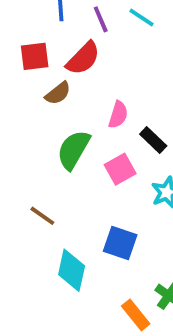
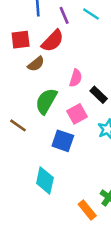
brown line: (42, 216) -> (18, 125), moved
blue square: (120, 243) -> (63, 141), moved

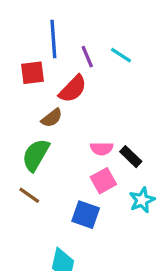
red square: (21, 40) -> (32, 73), moved
pink semicircle: (76, 78) -> (102, 149), moved, turned 72
green semicircle: (46, 101) -> (36, 155), moved

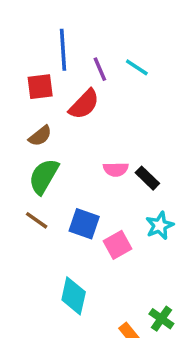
brown semicircle: (52, 118) -> (40, 136), moved
pink square: (103, 181) -> (117, 245), moved
blue square: (86, 215) -> (84, 224), moved

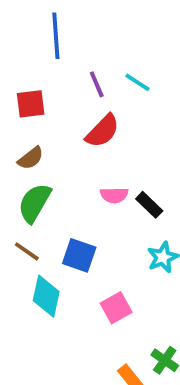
blue line: (63, 50) -> (56, 36), moved
red semicircle: (84, 104) -> (103, 131), moved
pink square: (117, 245) -> (116, 308), moved
cyan diamond: (74, 296) -> (46, 296), moved

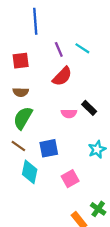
brown semicircle: (31, 158) -> (21, 92), turned 40
black rectangle: (149, 205) -> (89, 108), moved
blue square: (79, 255) -> (49, 148), turned -30

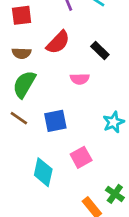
red semicircle: (62, 76) -> (58, 42), moved
black rectangle: (89, 108) -> (100, 50), moved
cyan diamond: (30, 172) -> (43, 172), moved

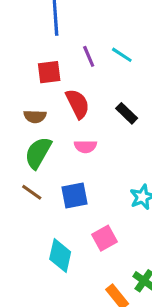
red square: (22, 15) -> (49, 72), moved
red semicircle: (58, 42) -> (78, 104), turned -70
pink semicircle: (80, 79) -> (85, 146), moved

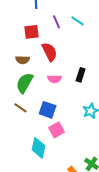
black rectangle: (127, 113) -> (81, 75), moved, turned 64
blue square: (74, 195) -> (48, 110), turned 30
pink square: (104, 238) -> (57, 130), moved

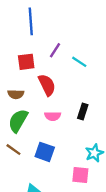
cyan line: (78, 21) -> (79, 62), moved
purple line: (57, 22) -> (55, 50), turned 56
pink square: (57, 130) -> (80, 175), moved, turned 35

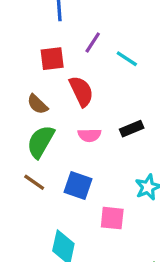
brown semicircle: (16, 94) -> (37, 104), turned 42
black rectangle: (83, 111) -> (132, 129), turned 49
pink square: (80, 175) -> (112, 218), moved

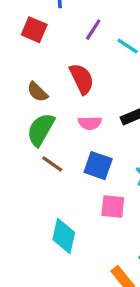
red square: (52, 59) -> (34, 30), moved, turned 30
brown line: (34, 182) -> (52, 164), moved
blue square: (78, 186) -> (98, 166), moved

